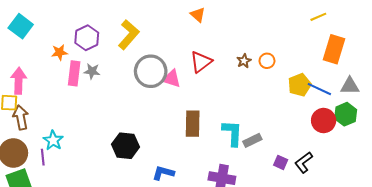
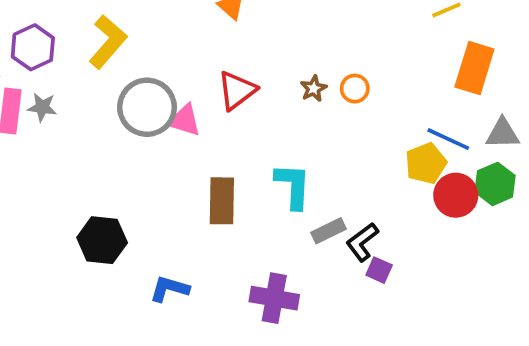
yellow pentagon: (299, 85) -> (426, 163), moved
cyan L-shape: (232, 133) -> (293, 186), moved
black L-shape: (304, 162) -> (362, 242), moved

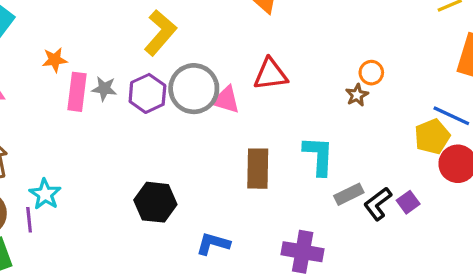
purple hexagon: (33, 47) -> (147, 93), moved
brown star: (314, 89) -> (357, 95), moved
red triangle: (237, 90) -> (271, 74), turned 30
purple square: (379, 270) -> (408, 202), moved, turned 30

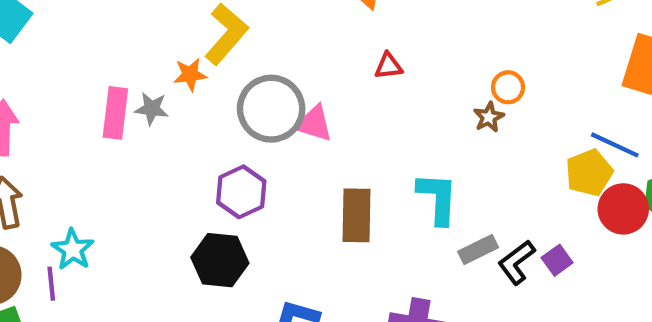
orange star: (55, 60) -> (190, 74), moved
red triangle: (271, 74) -> (388, 66), moved, size x0.6
purple hexagon: (147, 93) -> (241, 192), moved

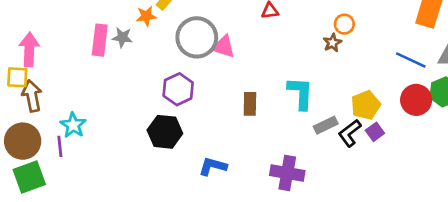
yellow pentagon: (589, 173) -> (366, 105), moved
brown rectangle: (356, 215) -> (250, 104), size x0.7

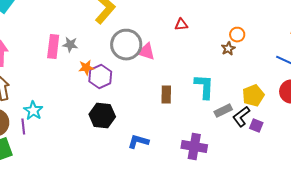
orange star: (146, 16) -> (86, 68), moved
purple hexagon: (178, 89) -> (100, 77), moved
purple square: (375, 132) -> (256, 126), moved, turned -32

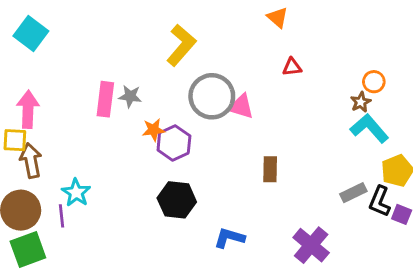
cyan L-shape: (204, 87) -> (369, 128), moved, turned -44
black L-shape: (241, 117) -> (380, 201), turned -30
purple cross: (194, 147) -> (311, 245), turned 30

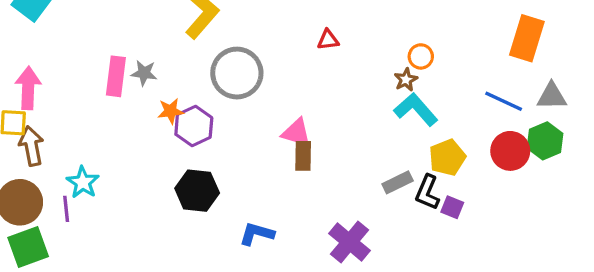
pink triangle: (241, 106) -> (297, 133), moved

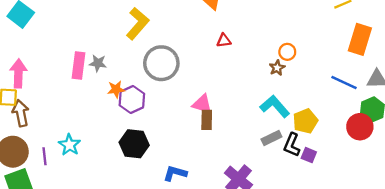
cyan L-shape: (416, 109) -> (275, 106), moved
red circle: (510, 151) -> (360, 127), moved
cyan star: (83, 182) -> (69, 145), moved

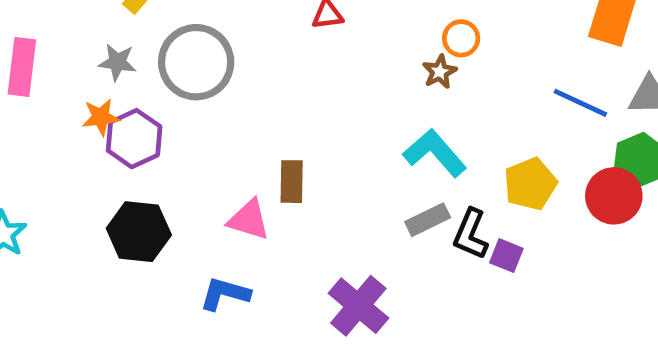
gray star: (98, 63) -> (117, 62), moved
pink triangle: (202, 104) -> (249, 220), moved
yellow pentagon: (305, 121) -> (530, 184), moved

